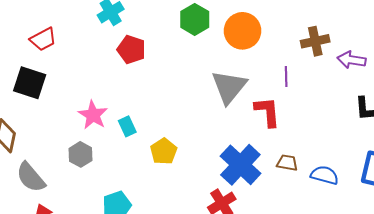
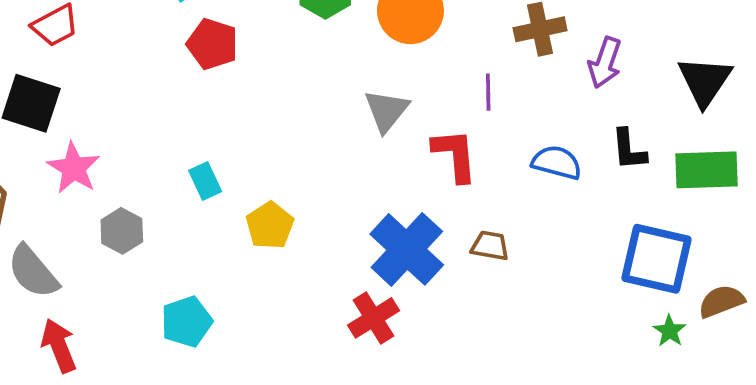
purple arrow: (352, 60) -> (605, 63), turned -80
gray triangle: (229, 87) -> (386, 111), size x0.7
pink star: (93, 115) -> (74, 168), moved
blue semicircle: (325, 175) -> (557, 162), moved

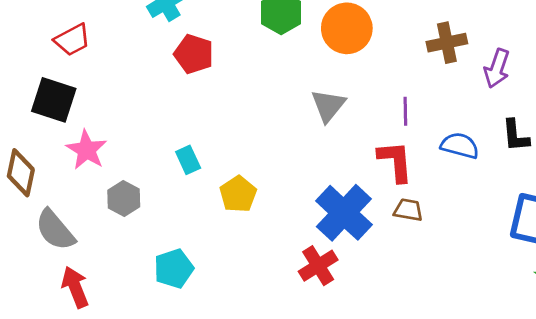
purple line: (488, 92) -> (405, 111), moved
red L-shape: (455, 155) -> (395, 161), moved

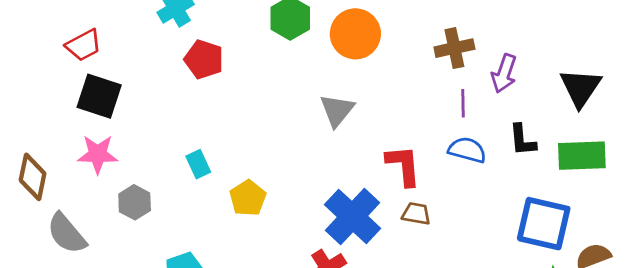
black square: (54, 100) -> (99, 96), moved
purple line: (405, 111) -> (463, 103), moved
pink star: (87, 150) -> (98, 154), turned -30

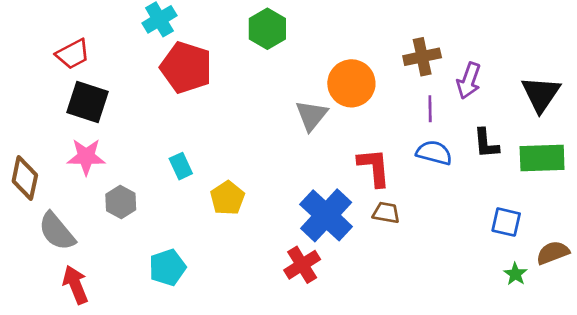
orange circle: (355, 34) -> (351, 83), moved
red pentagon: (204, 59) -> (186, 67), size x1.4
blue square: (544, 224) -> (506, 222), size x0.6

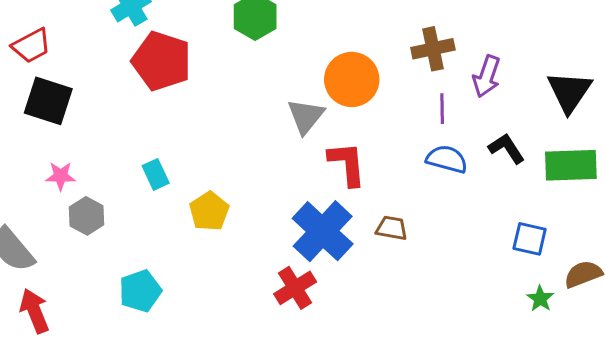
black L-shape: (486, 143) -> (507, 148), turned 152
pink star: (86, 157) -> (61, 176), moved, size x0.7
red L-shape: (374, 167) -> (347, 164), moved

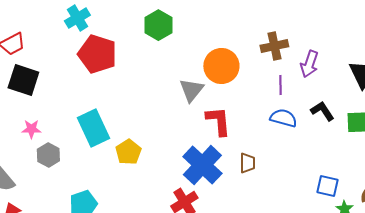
cyan rectangle: (156, 174) -> (93, 128), size x1.8
brown trapezoid: (392, 228) -> (247, 163), turned 80
blue square: (530, 239) -> (327, 186), moved

